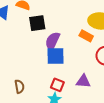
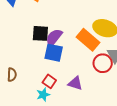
black square: (37, 23) -> (40, 33), moved
orange rectangle: (86, 36) -> (88, 40), size x1.6

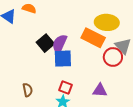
black square: (40, 33) -> (45, 43), turned -30
purple triangle: (75, 83) -> (100, 90), moved

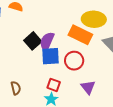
red circle: (113, 57) -> (74, 61), moved
purple triangle: (100, 90) -> (88, 87), turned 49

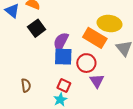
black square: (33, 41) -> (37, 28), moved
purple triangle: (88, 87) -> (97, 81), moved

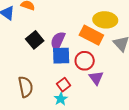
black square: (37, 28) -> (35, 40), moved
brown semicircle: (26, 85) -> (26, 87), size x1.5
red square: (64, 86) -> (64, 85), turned 32

